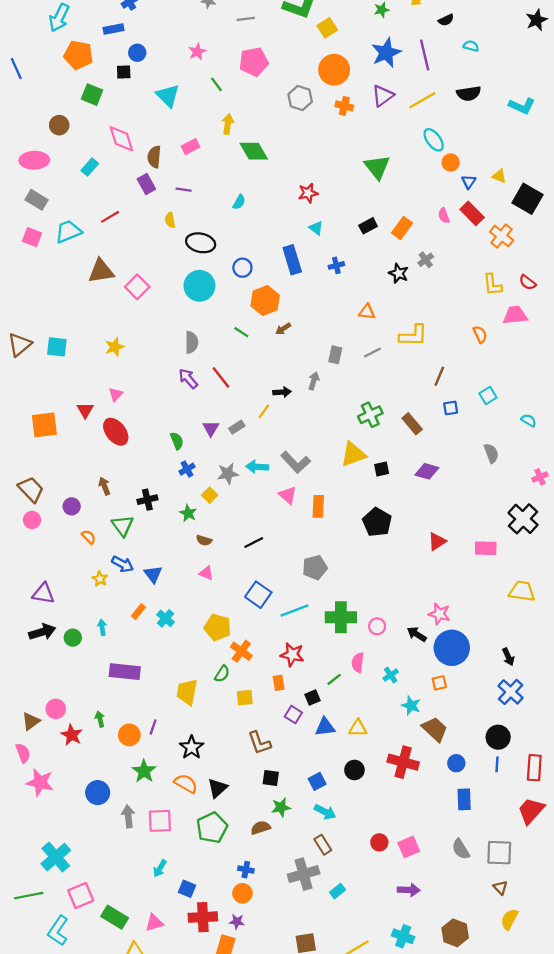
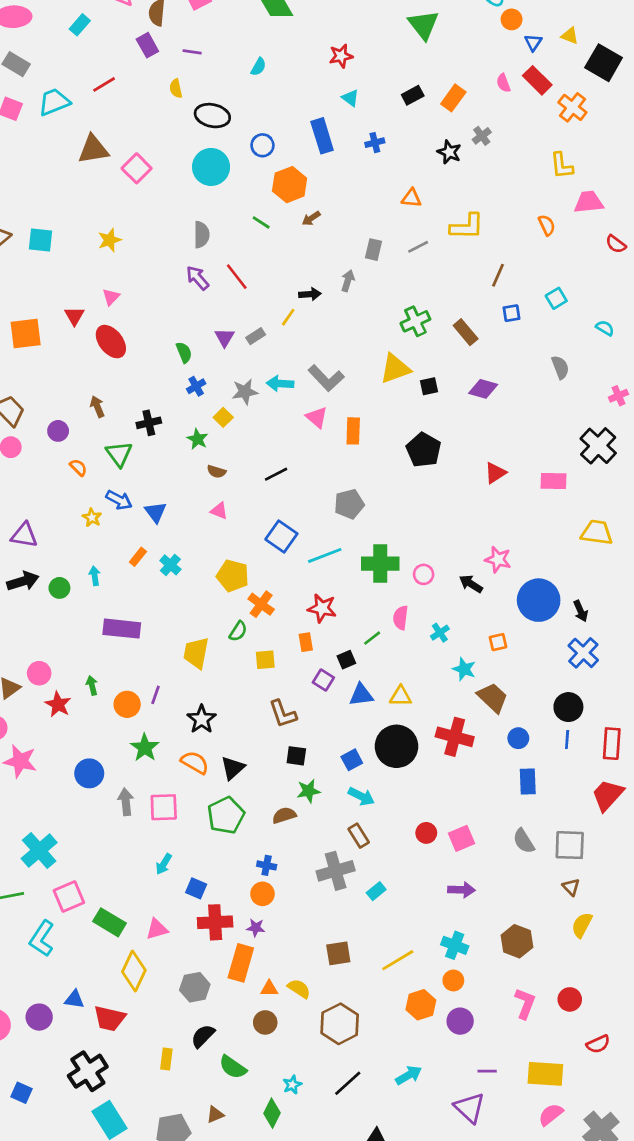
red semicircle: (528, 282) -> (616, 244), moved
blue circle: (452, 648) -> (539, 600), moved
black circle: (354, 770) -> (396, 746), size x1.8

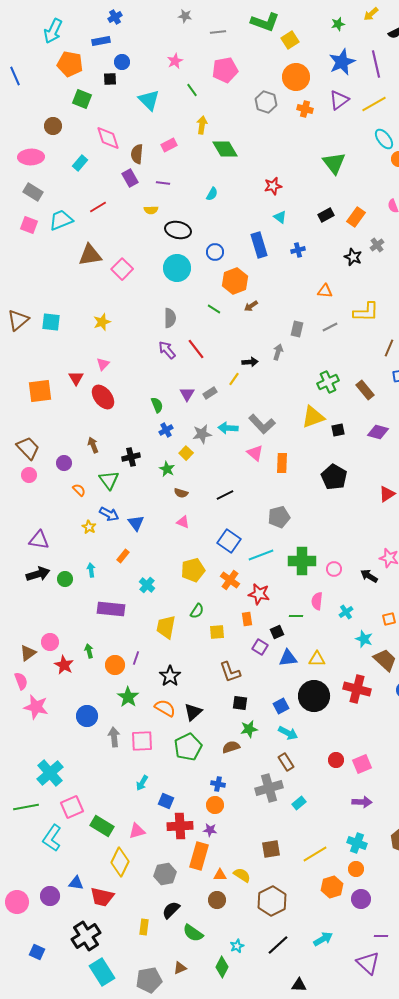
yellow semicircle: (176, 88) -> (151, 210), turned -80
cyan cross: (170, 565) -> (147, 585), moved
yellow pentagon: (233, 576) -> (193, 570), turned -30
orange cross: (261, 604) -> (230, 580), moved
green line: (372, 638) -> (296, 616), turned 40

